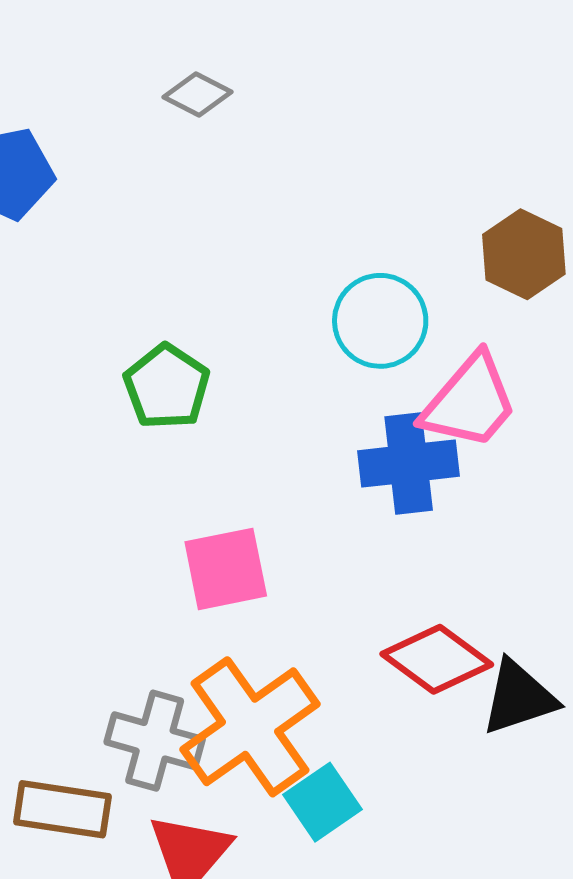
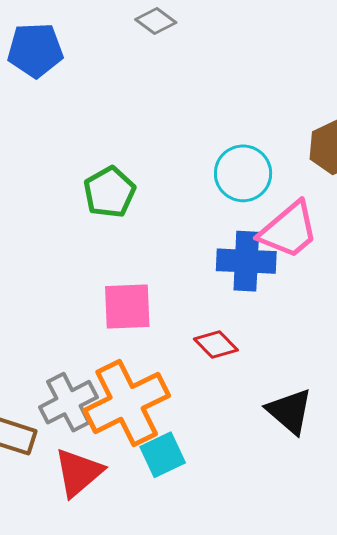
red diamond: (437, 659) -> (216, 345), moved, size x0.7
black triangle: (519, 698) -> (290, 411), turned 50
gray cross: (155, 741) -> (68, 402), turned 38

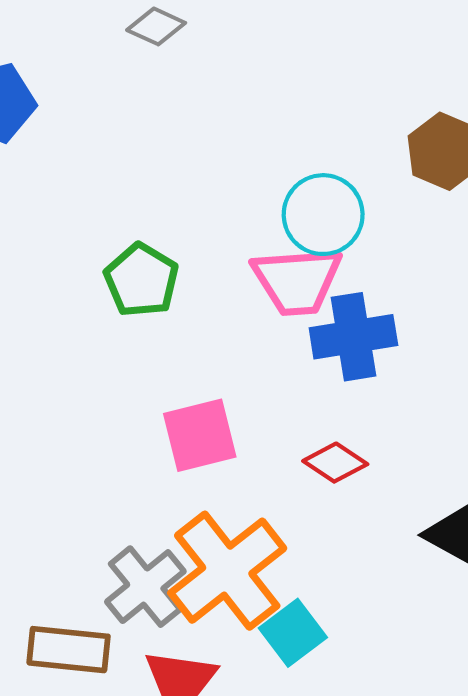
pink trapezoid: (289, 230) -> (297, 281), moved, turned 48

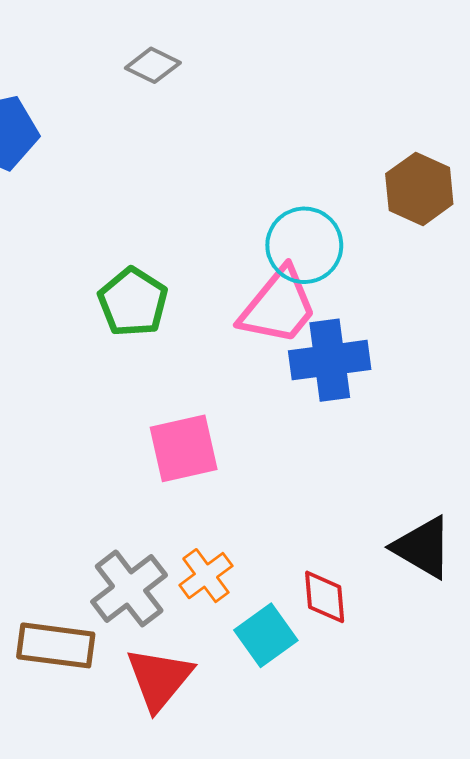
pink trapezoid: (297, 281) -> (278, 306), turned -48
red diamond: (335, 463) -> (325, 597), moved, turned 50
orange cross: (227, 571) -> (206, 576), size x0.5

